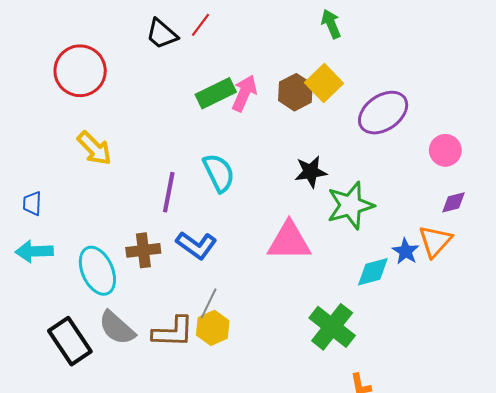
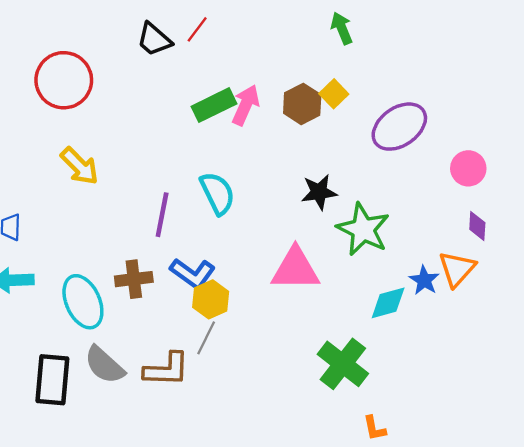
yellow square: (324, 83) -> (334, 94), size x0.7
purple diamond: (453, 202) -> (477, 226), turned -72
green star: (350, 205) -> (363, 229), turned -30
yellow hexagon: (213, 328) -> (211, 299), moved
black rectangle: (70, 341) -> (52, 380), turned 39

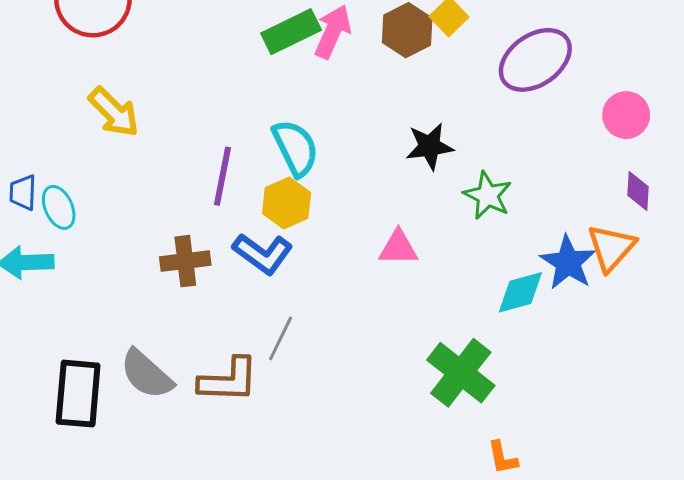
green star: (363, 229) -> (488, 195), size x0.7
pink triangle: (295, 269) -> (398, 248), size x0.6
blue star: (424, 280) -> (568, 263), size x1.4
yellow hexagon: (211, 299) -> (287, 203), moved
cyan ellipse: (83, 302) -> (59, 207), moved, size x0.6

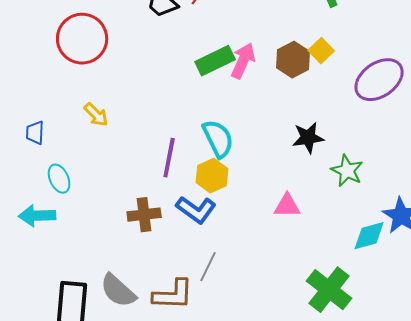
yellow arrow: (114, 112) -> (96, 115), size x0.7
blue trapezoid: (23, 192) -> (35, 133), moved

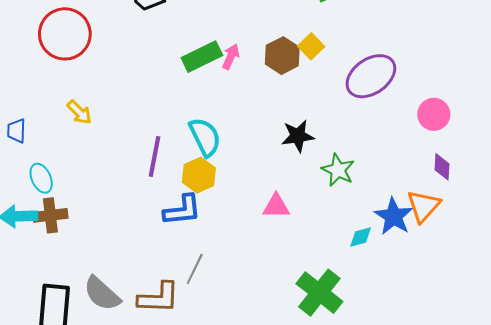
pink arrow: (243, 61) -> (231, 57), size x0.7
blue L-shape: (196, 210) -> (182, 210), turned -42
brown cross: (144, 215) -> (50, 215), moved
cyan diamond: (369, 236) -> (361, 237), size x0.7

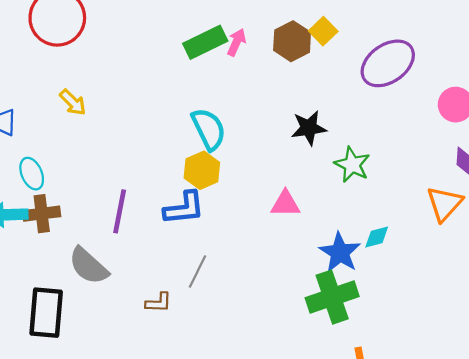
purple line: (154, 157) -> (120, 211), moved
blue star: (394, 216) -> (340, 253), moved
green cross: (319, 293) -> (332, 297), turned 33
gray semicircle: (102, 294) -> (88, 266), moved
brown L-shape: (159, 298) -> (159, 303), size x0.6

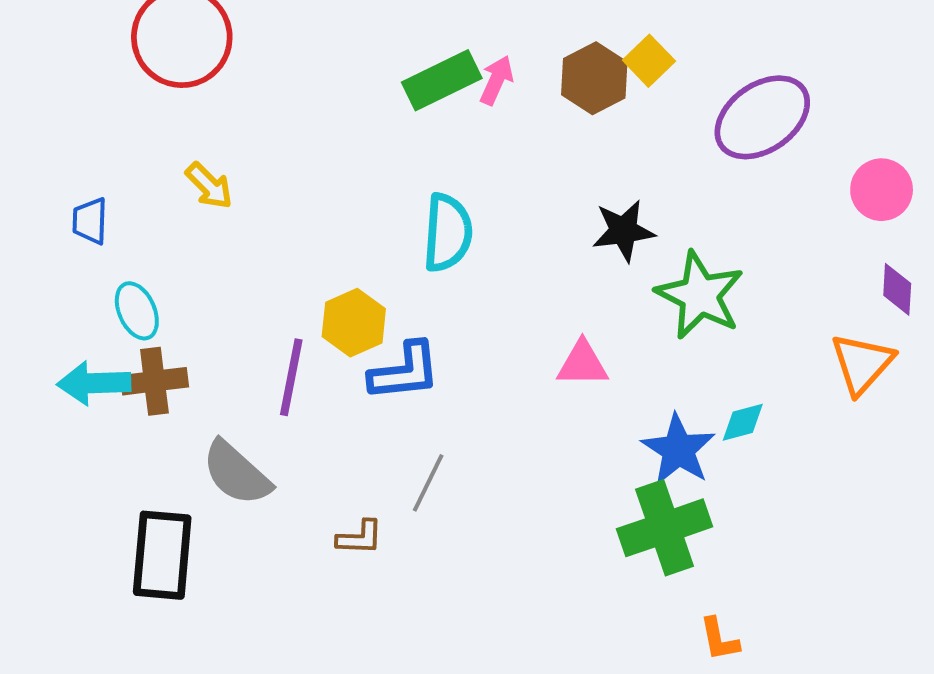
cyan semicircle: (209, 129) -> (448, 233), turned 30
green star: (352, 165) -> (700, 295), size x1.4
yellow hexagon: (202, 170) -> (354, 323), moved

